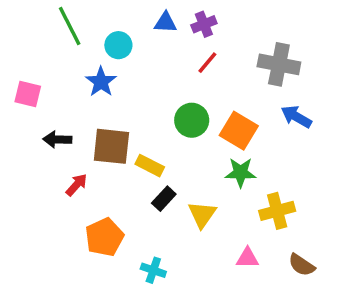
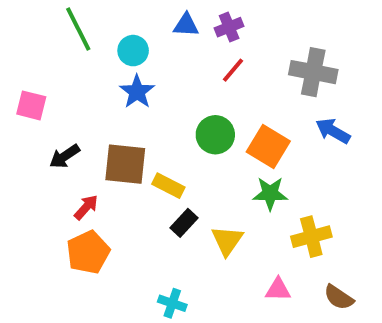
blue star: (101, 82) -> (137, 92), moved
black arrow: (57, 139) -> (65, 156), turned -36
orange pentagon: (104, 237) -> (88, 252), moved

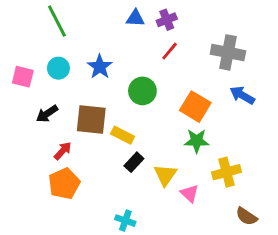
cyan circle: (133, 51) -> (58, 68), moved
green circle: (215, 135) -> (142, 91), moved
pink triangle: (278, 289) -> (189, 194), moved, turned 42

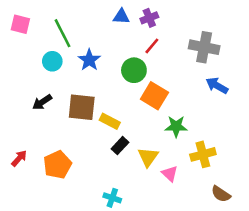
green line: (57, 21) -> (63, 33), moved
pink square: (23, 77) -> (20, 24), moved
green circle: (142, 91) -> (134, 70), moved
orange square: (195, 107) -> (154, 96), moved
red arrow: (63, 151) -> (19, 158), moved

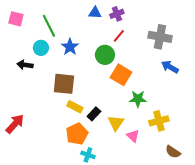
black arrow: (42, 102) -> (25, 65), moved, turned 42
yellow rectangle: (110, 121) -> (75, 107), moved
red arrow: (19, 158) -> (15, 124), size x1.5
orange pentagon: (57, 165) -> (77, 134), moved

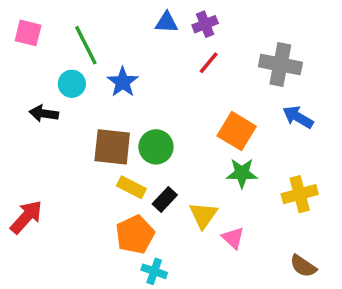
green circle: (105, 55) -> (156, 147), moved
orange square: (121, 75) -> (237, 131), moved
yellow cross: (159, 121) -> (300, 194), moved

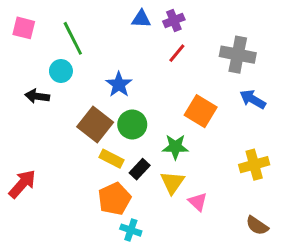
blue star: (123, 82) -> (119, 84), moved
brown square: (112, 147) -> (95, 125), turned 32
green star: (242, 173) -> (175, 147), moved

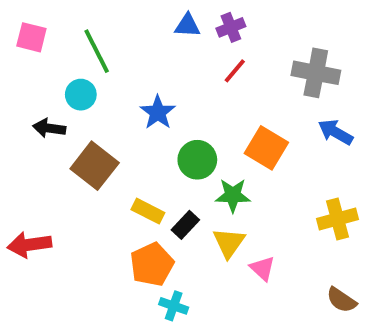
brown square: (95, 125) -> (95, 166), moved
green circle: (132, 125) -> (197, 160), moved
red arrow: (22, 184) -> (29, 245), turned -140

